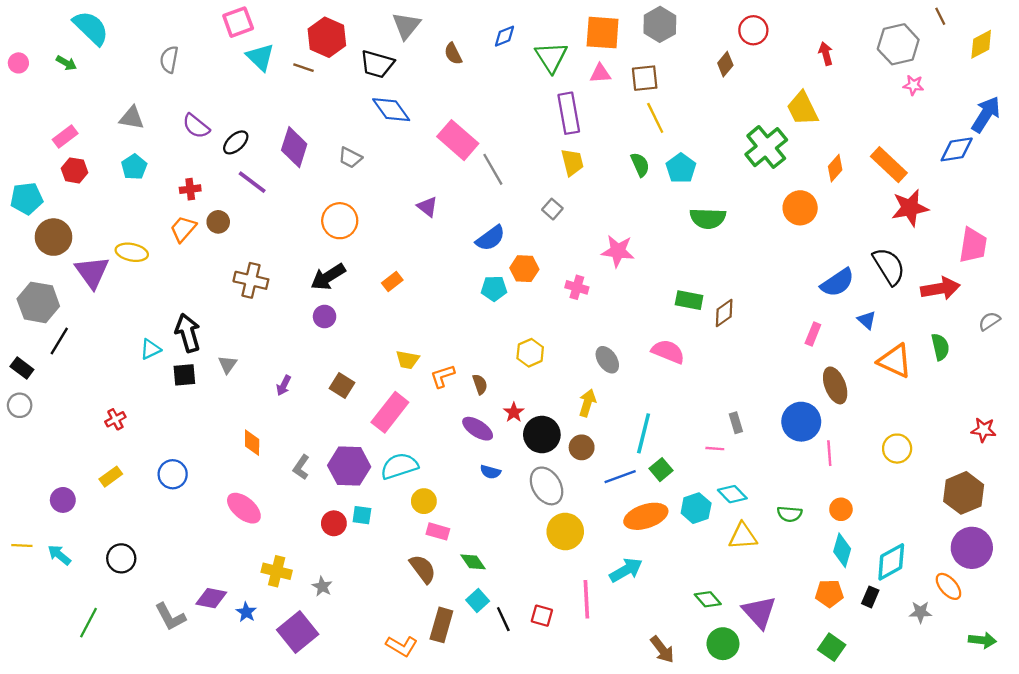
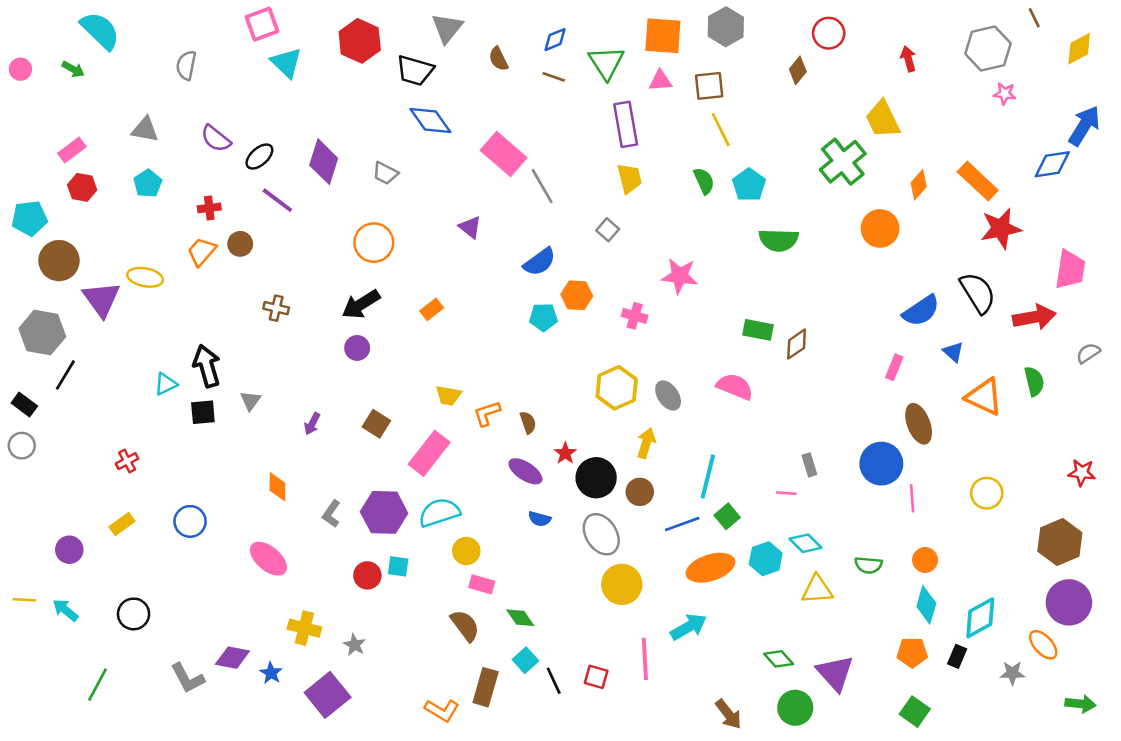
brown line: (304, 68) -> (554, 77), moved
brown cross: (251, 280) -> (276, 308), size x0.7
yellow hexagon: (530, 353) -> (617, 388), moved, size x1.4

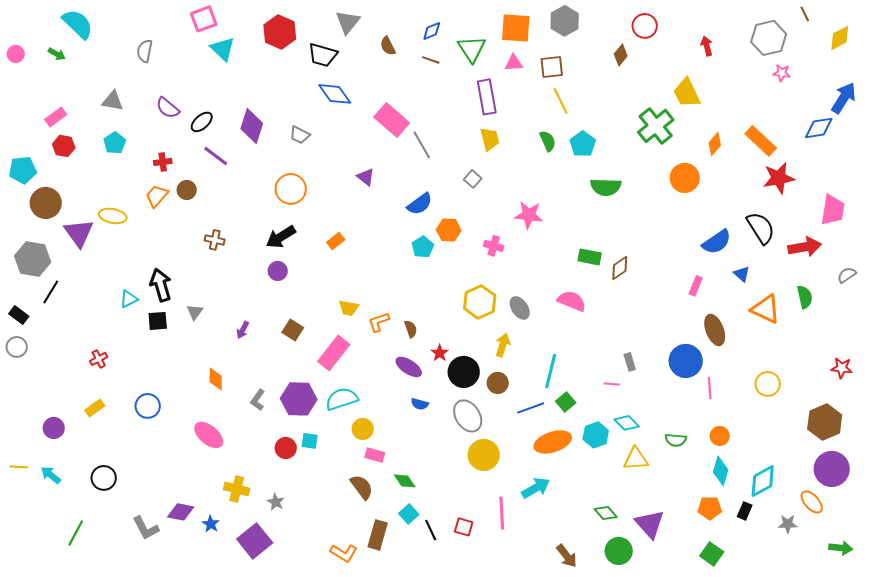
cyan pentagon: (543, 317) -> (423, 247), turned -30

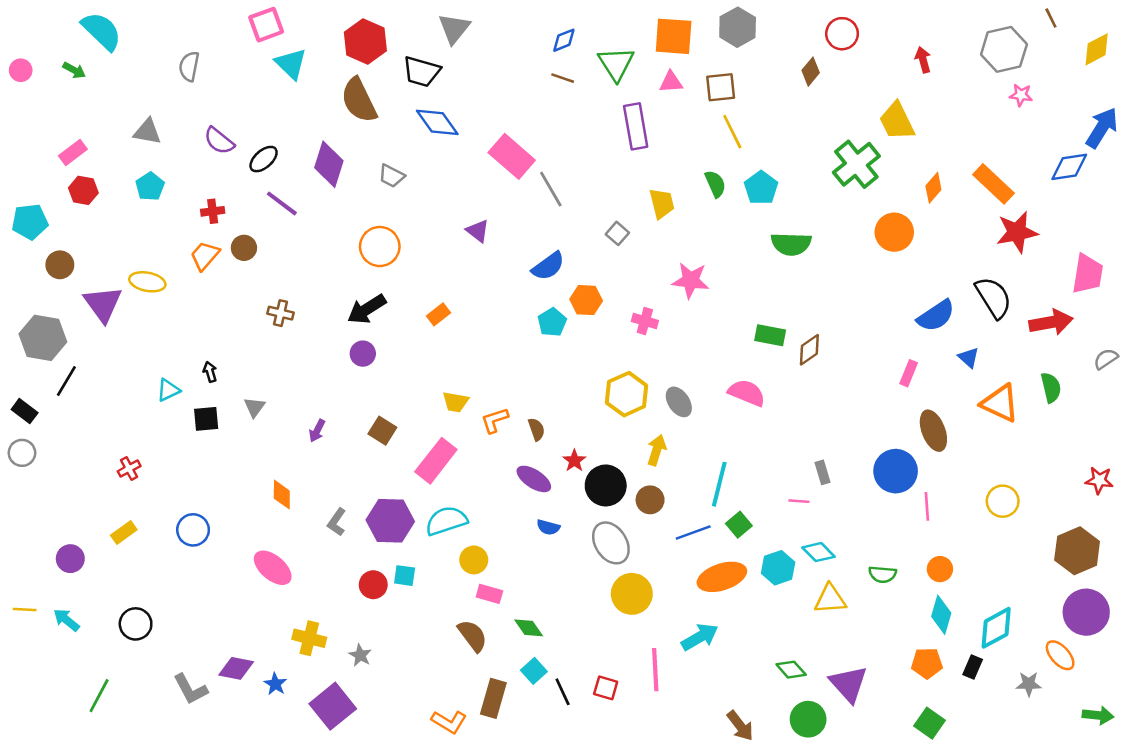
brown semicircle: (388, 46) -> (359, 100), moved, size x1.8
yellow trapezoid: (490, 139) -> (662, 203), moved
brown circle: (46, 203) -> (60, 265), size x0.7
black arrow: (161, 285) -> (210, 372), size x0.5

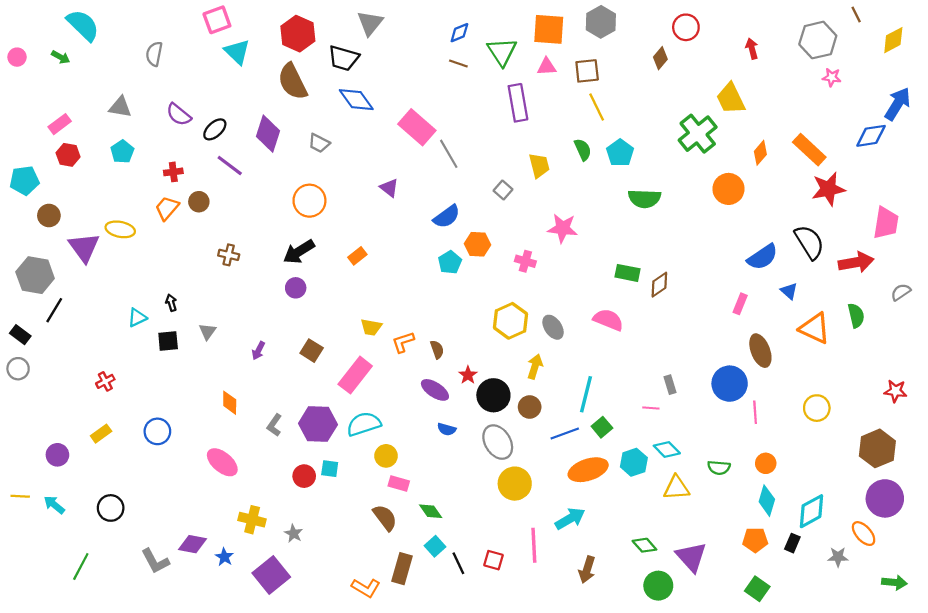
brown arrow: (740, 726) -> (587, 570), moved, turned 55

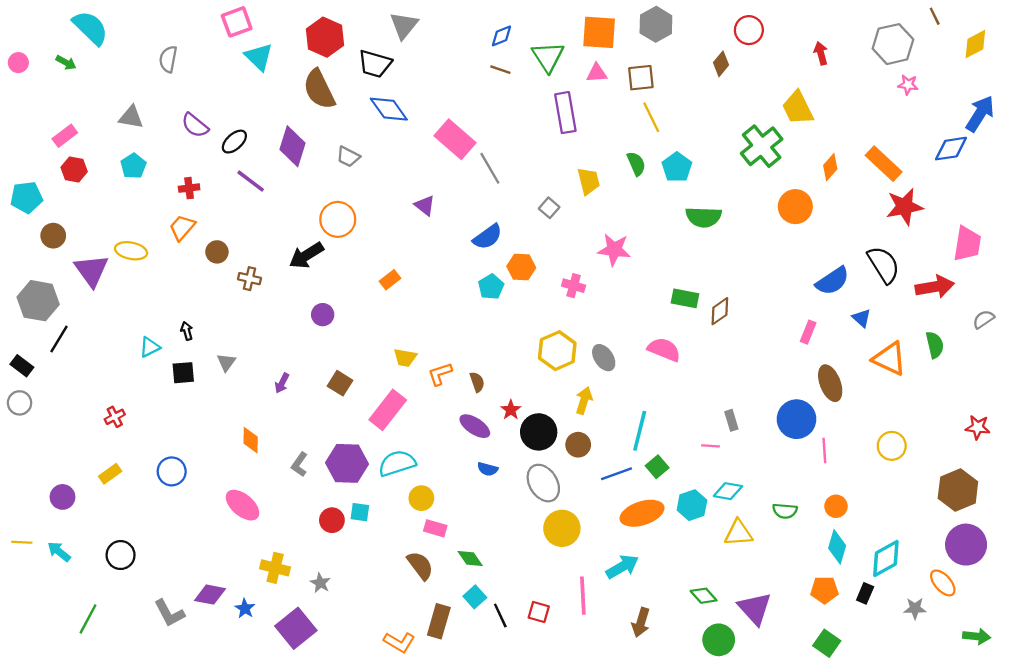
brown circle: (199, 202) -> (217, 252), moved
black arrow: (299, 252) -> (306, 255), moved
cyan diamond: (667, 449) -> (728, 491), turned -35

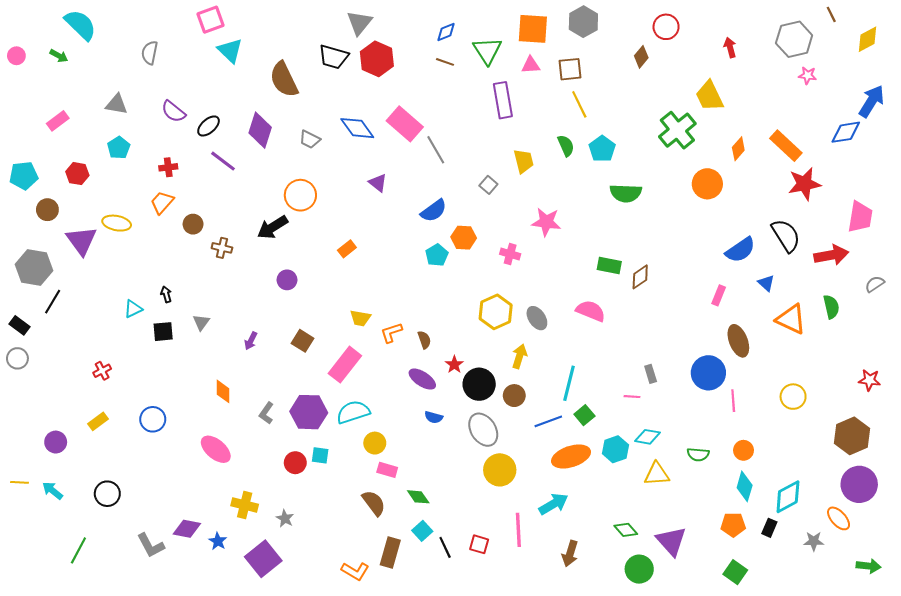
red hexagon: (325, 37) -> (377, 59), moved
blue diamond: (389, 109) -> (357, 128), moved
red hexagon: (74, 169) -> (77, 174), moved

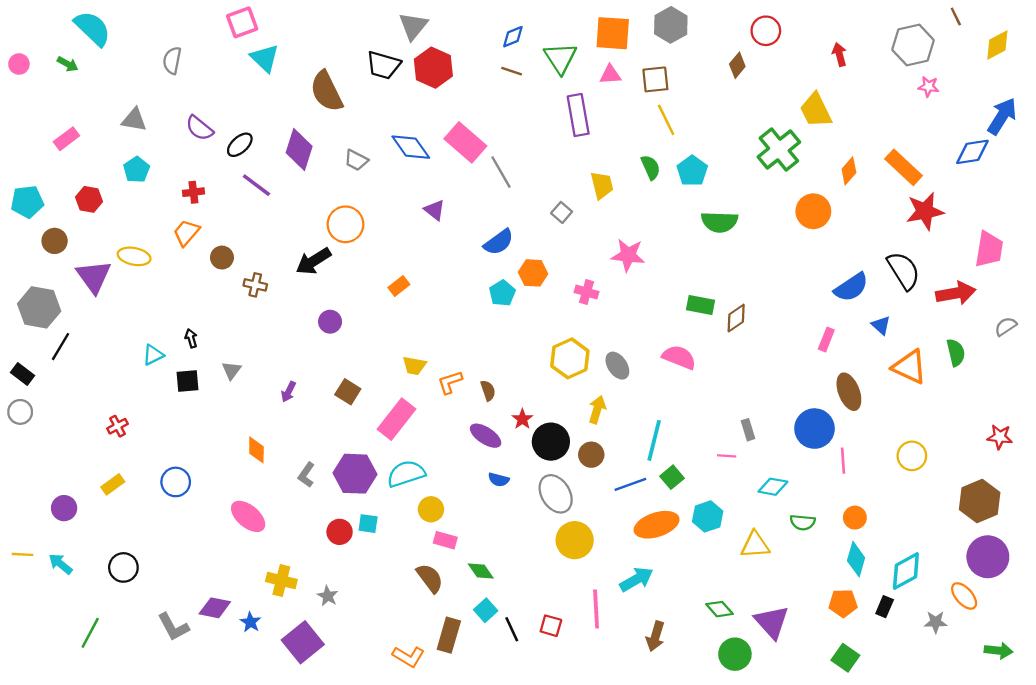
cyan diamond: (647, 437) -> (773, 487), moved

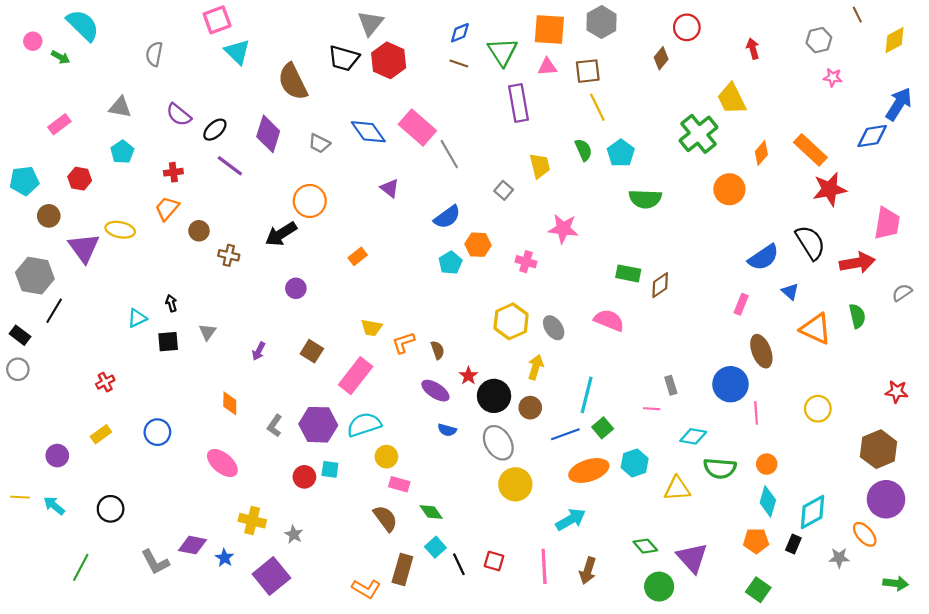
gray hexagon: (913, 45) -> (819, 40), size x0.7
pink circle: (19, 64) -> (33, 41), moved
green semicircle: (803, 522) -> (720, 468), size x1.4
pink line: (596, 609) -> (544, 566), moved

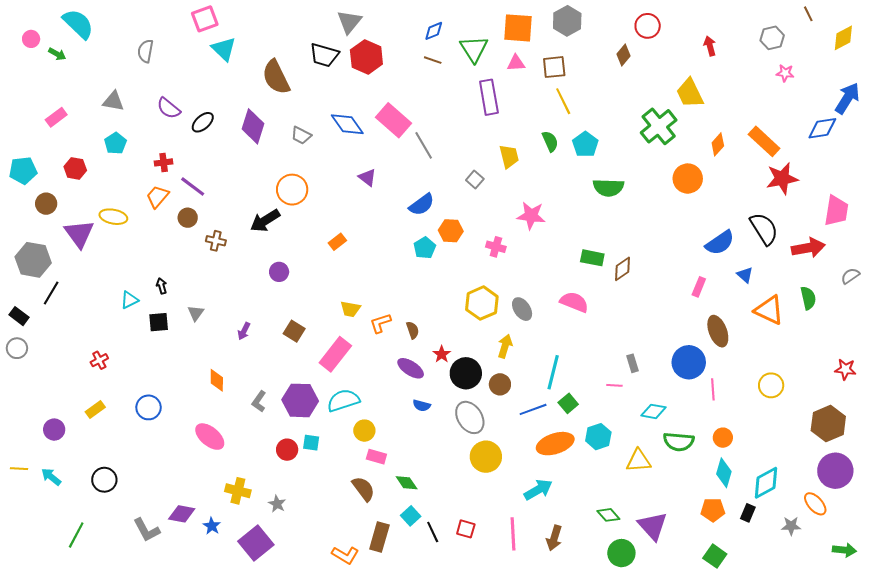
purple line: (230, 166) -> (193, 187), moved

